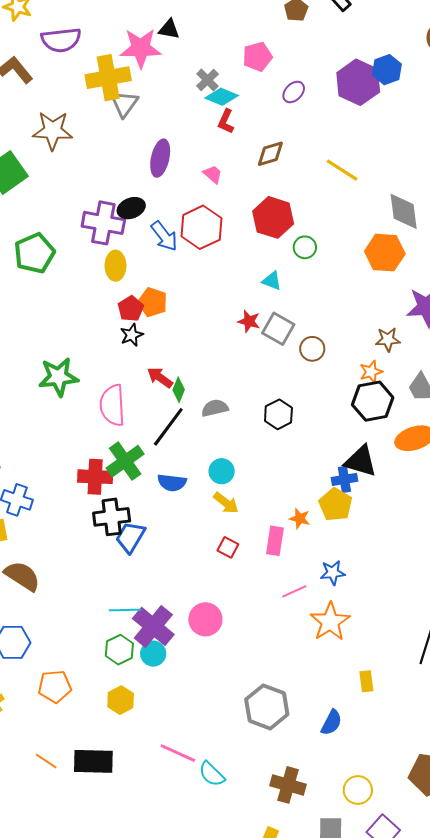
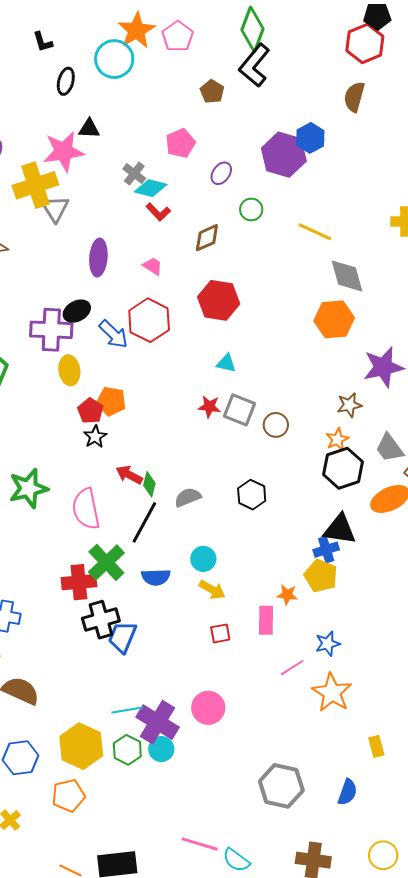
red L-shape: (226, 121) -> (158, 212), turned -60
yellow line: (342, 170) -> (315, 232), moved
green circle: (305, 247) -> (251, 209), moved
red square: (228, 547) -> (220, 633), turned -30
yellow hexagon: (121, 700) -> (81, 746), moved, size x1.6

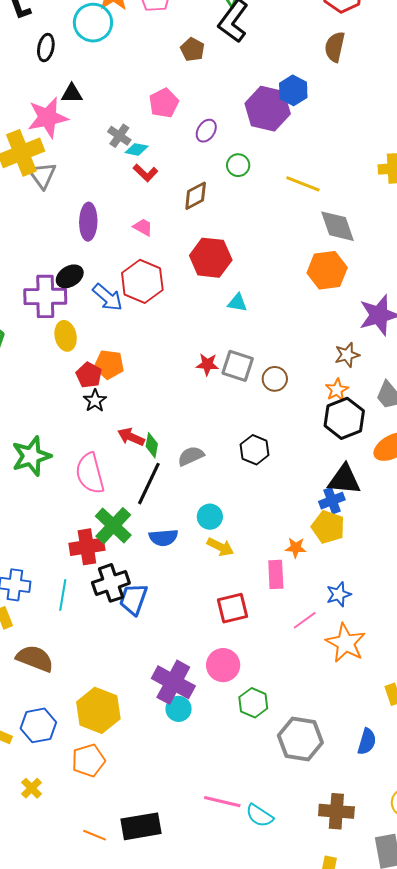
cyan diamond: (151, 188) -> (137, 149), size x0.7
cyan triangle: (226, 363) -> (237, 303), moved
red square: (220, 633) -> (232, 608), moved, size x1.5
cyan line: (127, 710) -> (63, 595), moved, turned -68
green hexagon: (127, 750) -> (253, 703), moved

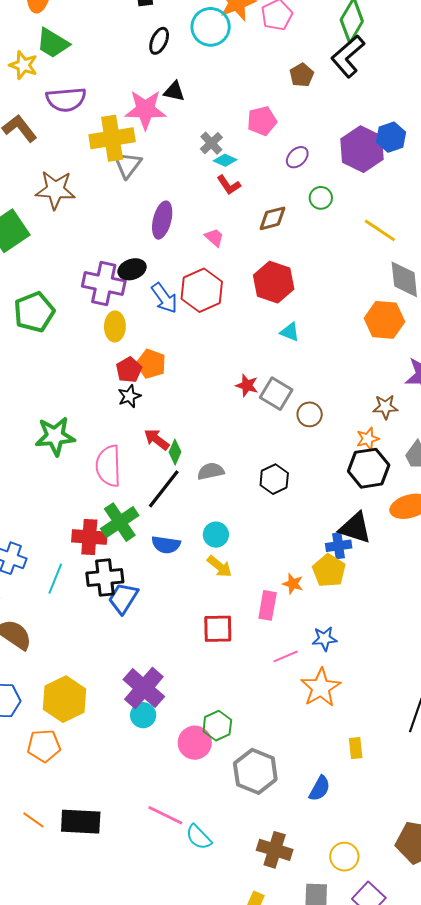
pink circle: (223, 665) -> (195, 743), moved

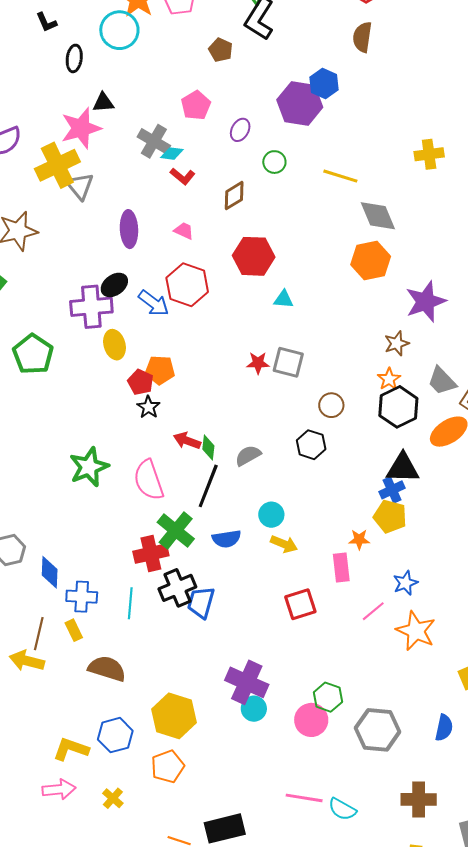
gray cross: (211, 143) -> (154, 141), size x1.4
brown circle: (310, 414) -> (331, 405), moved

